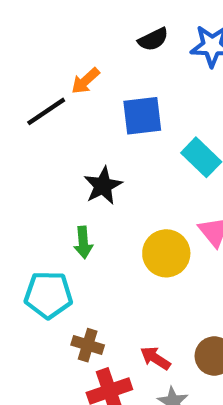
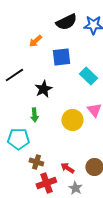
black semicircle: (153, 39) -> (66, 22), size x1.5
black line: (46, 111) -> (14, 75), moved

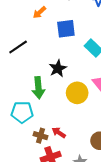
black star: (43, 89) -> (58, 68), moved
green arrow: (34, 115) -> (38, 88), size x1.5
red arrow: (67, 168) -> (59, 133), moved

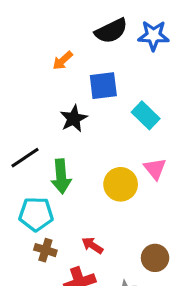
black line: (18, 47) -> (25, 158), moved
black star: (58, 68) -> (74, 119), moved
brown cross: (40, 136) -> (45, 250), moved

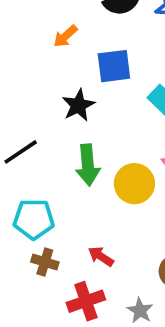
green arrow: (61, 176) -> (88, 165), moved

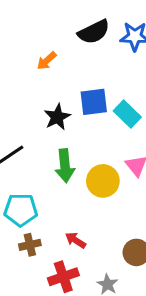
blue square: (114, 66) -> (94, 102), moved
brown cross: (45, 262) -> (30, 245), turned -30

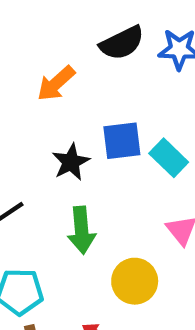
orange arrow: (47, 61) -> (56, 83), size x1.4
yellow circle: (103, 181) -> (135, 281), moved

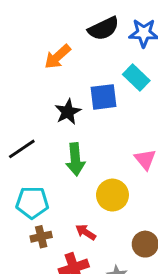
cyan rectangle: (169, 158) -> (136, 78), moved

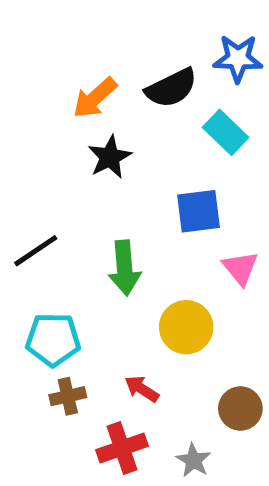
black semicircle: (104, 28) -> (171, 88), moved
blue square: (104, 97) -> (198, 211), moved
black star: (68, 112) -> (110, 157), moved

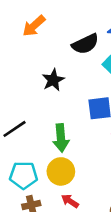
orange arrow: (95, 98) -> (34, 26), moved
yellow circle: (186, 327) -> (61, 171), moved

